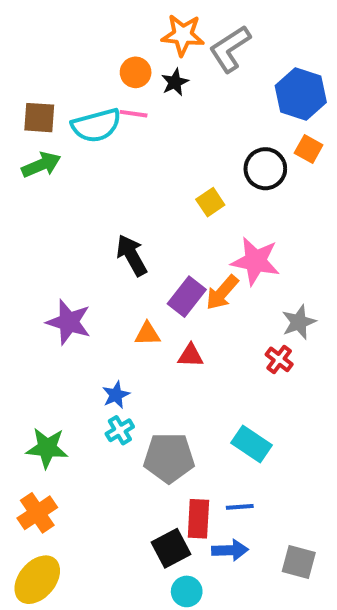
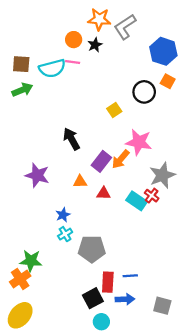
gray star: (299, 322) -> (162, 175), size x1.4
cyan rectangle: (252, 444) -> (137, 201), moved
green star: (47, 448) -> (31, 261), moved

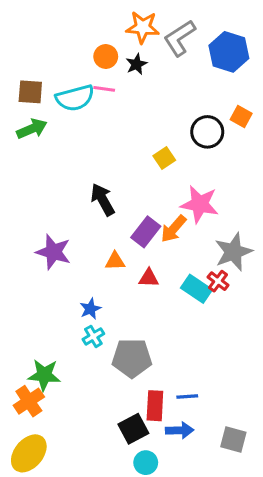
blue hexagon: (163, 51) -> (229, 52), moved

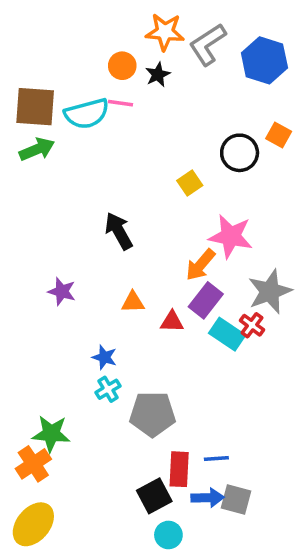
brown square: (30, 92) -> (35, 107), size x1.4
purple rectangle: (146, 232) -> (206, 300), moved
purple star: (53, 252) -> (62, 291), size x0.7
blue star: (90, 309) -> (104, 357), turned -30
gray square: (233, 440) -> (236, 499), moved

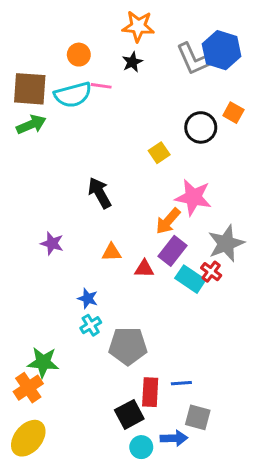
gray L-shape: (208, 44) -> (193, 59), moved, turned -81
orange circle: (122, 66) -> (79, 55), moved
blue arrow: (208, 498) -> (174, 438), moved

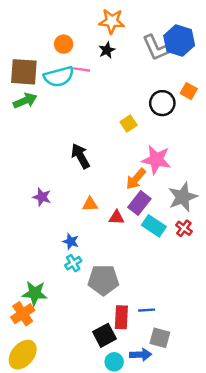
red cross: (211, 272) -> (184, 228), moved

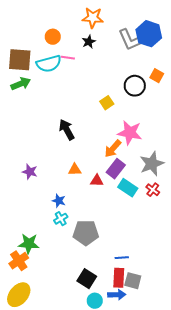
purple star: (42, 197) -> (30, 172), moved
red rectangle: (121, 317) -> (119, 278), moved
black square: (105, 335) -> (87, 279), turned -30

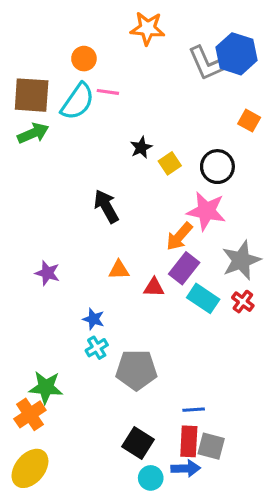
black star: (89, 42) -> (141, 148), moved
cyan semicircle: (49, 64) -> (78, 101), turned -40
black circle: (135, 86) -> (217, 167), moved

